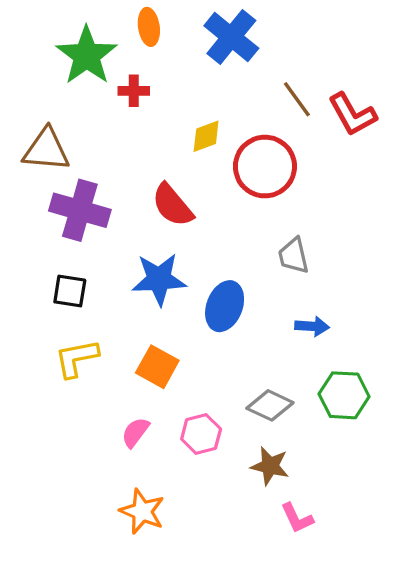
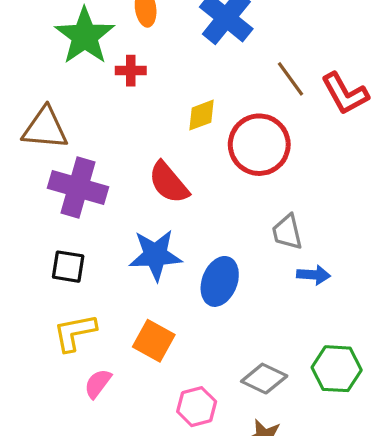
blue arrow: (312, 326) -> (314, 275), moved
pink semicircle: (135, 432) -> (98, 384), moved

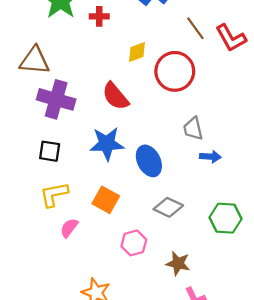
red cross: (131, 71) -> (99, 16), moved
blue ellipse: (220, 281) -> (149, 161), turned -48
gray diamond: (264, 379) -> (168, 207), moved

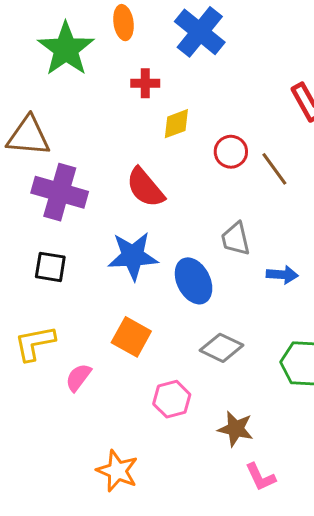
red cross: (99, 16) -> (145, 83), moved
brown line: (195, 28) -> (274, 169), moved
red circle: (175, 71) -> (231, 152), size x0.6
gray trapezoid: (193, 129) -> (236, 239), moved
yellow L-shape: (54, 194) -> (35, 343), moved

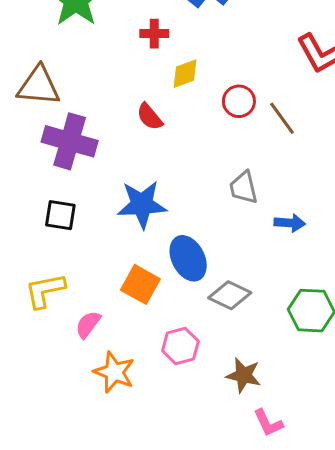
red semicircle: (145, 188) -> (150, 117), moved, size x0.7
blue ellipse: (194, 281) -> (188, 258), moved
orange star: (117, 471) -> (114, 372), moved

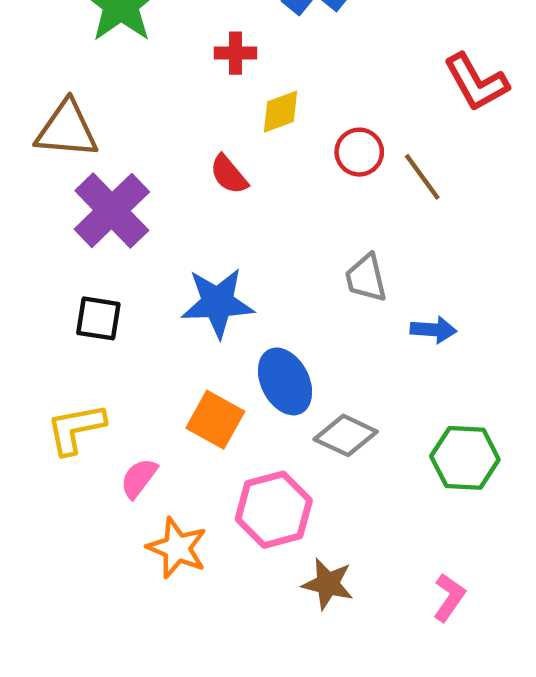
purple cross: (70, 141) -> (112, 211), turned 30
pink hexagon: (180, 346) -> (274, 510), size x1.4
brown star: (244, 375) -> (328, 584), moved
pink L-shape: (268, 423) -> (449, 597), moved, turned -120

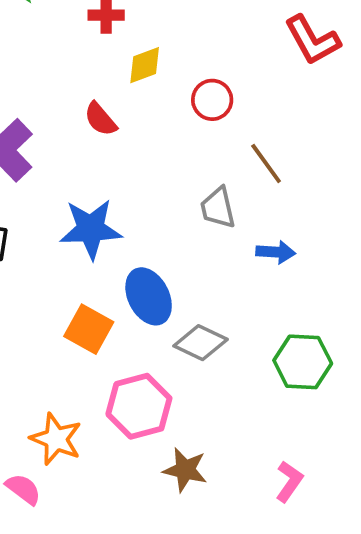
brown line: (422, 177) -> (266, 163), moved
pink semicircle: (139, 478) -> (23, 489), moved, turned 90

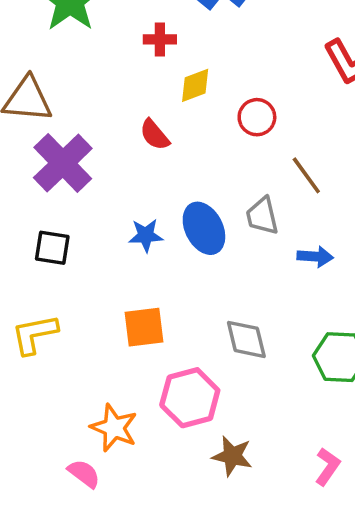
blue star: (91, 229) -> (146, 235), size x0.6
blue ellipse: (149, 296) -> (204, 228), moved
orange square: (89, 329) -> (144, 327), turned -36
gray diamond: (201, 343) -> (246, 339), turned 51

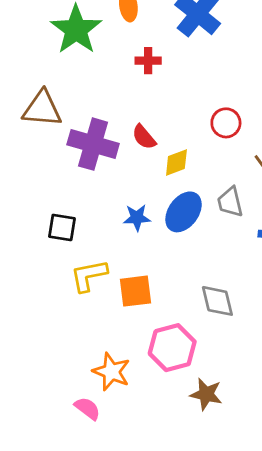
yellow diamond: (195, 85) -> (176, 162), moved
purple cross: (63, 163) -> (93, 144), moved, turned -30
blue ellipse: (204, 228) -> (184, 212), turned 63
yellow L-shape: (35, 334) -> (89, 276), moved

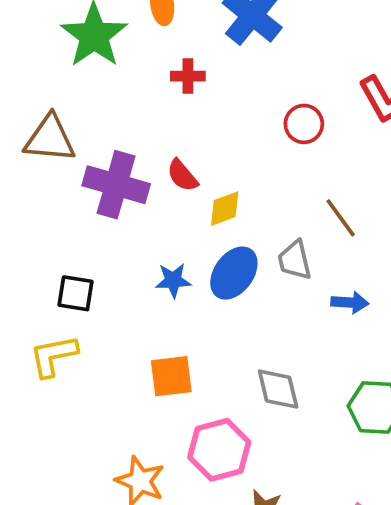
red circle: (226, 123) -> (304, 124), moved
yellow L-shape: (89, 276) -> (53, 356), moved

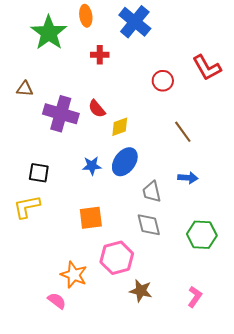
brown triangle: (50, 139) -> (25, 89), size x0.6
gray trapezoid: (295, 260) -> (152, 192), moved

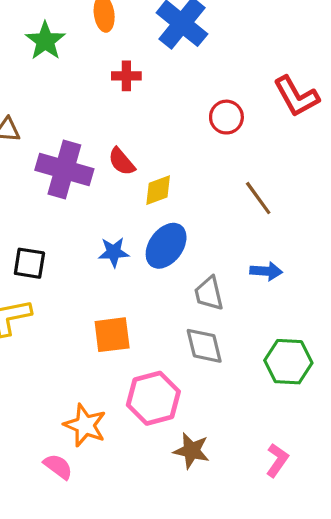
green star: (49, 33) -> (45, 41), size x0.7

